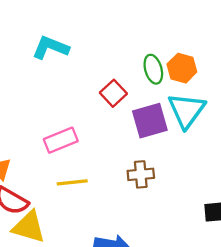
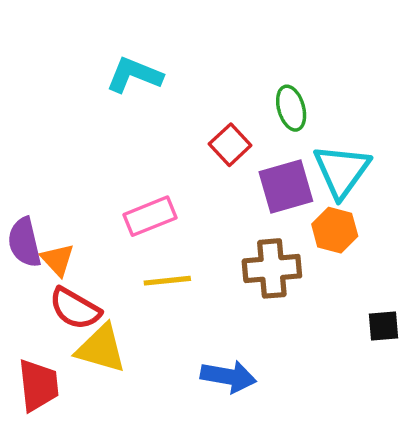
orange hexagon: (182, 68) -> (335, 230), moved
brown cross: (141, 174) -> (272, 268), size x1.4

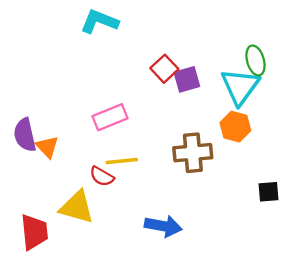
green ellipse: (291, 108) -> (255, 60), moved
purple square: (286, 187) -> (187, 79), moved, size x0.7
red semicircle: (75, 309) -> (102, 176), moved, size x0.7

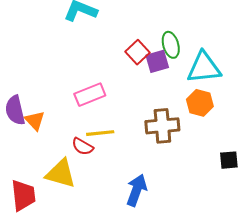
green ellipse: (255, 60) -> (171, 45), moved
cyan triangle: (240, 86) -> (204, 68), turned 48
blue arrow: (163, 226) -> (136, 190), turned -80

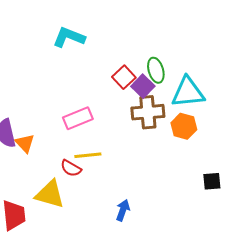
purple square: (157, 61) -> (143, 86), turned -30
brown cross: (162, 126) -> (148, 112), moved
blue arrow: (136, 190) -> (123, 210), size x0.7

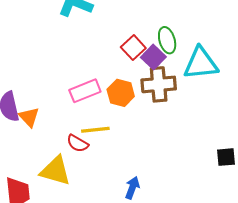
orange hexagon: (184, 126) -> (121, 93), moved

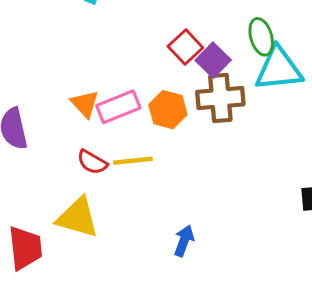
green ellipse: (167, 40) -> (261, 37), moved
orange triangle: (29, 117) -> (85, 104), moved
red semicircle: (78, 143) -> (92, 162), moved

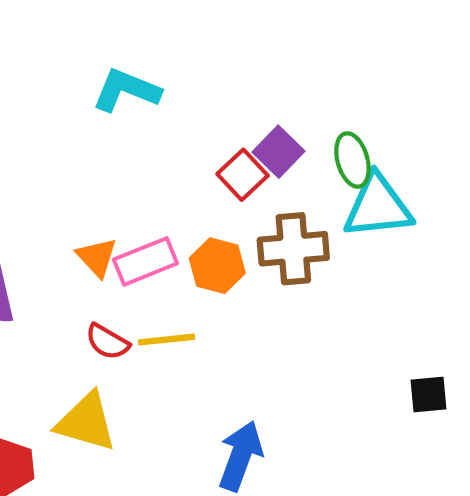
purple square: (213, 60) -> (279, 152), moved
blue arrow: (184, 241) -> (240, 456), size x1.5

